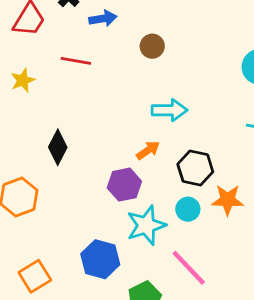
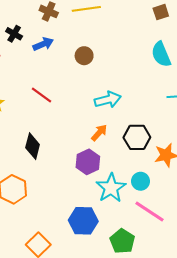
red line: (76, 61) -> (42, 95), moved, turned 40
cyan circle: (188, 209) -> (141, 181), moved

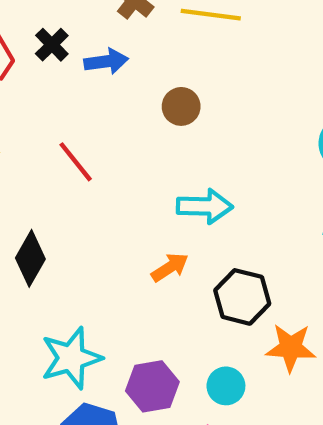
black cross: (14, 34) -> (52, 45), moved
purple hexagon: (88, 162) -> (152, 386), moved
cyan star: (111, 188) -> (71, 358), moved

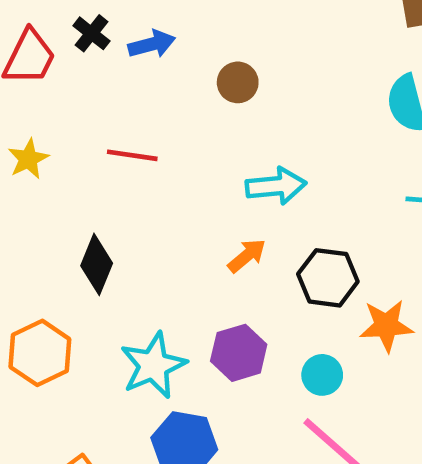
red line: (76, 162) -> (132, 155), turned -36
purple hexagon: (152, 386) -> (239, 353), moved

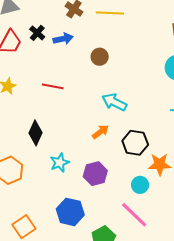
cyan arrow: (276, 186) -> (114, 102), turned -150
cyan star: (153, 365) -> (60, 163), moved, size x0.7
cyan circle: (322, 375) -> (140, 185), moved

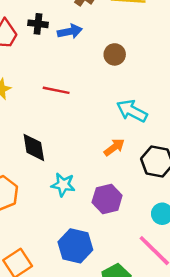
black cross: (37, 33) -> (38, 24), turned -35
black diamond: (35, 133) -> (34, 147), turned -35
cyan star: (60, 163) -> (63, 185), turned 30

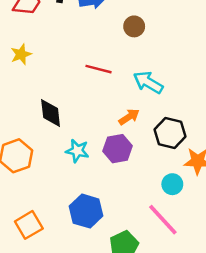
red line: (56, 90) -> (98, 69), moved
purple hexagon: (107, 199) -> (118, 149), moved

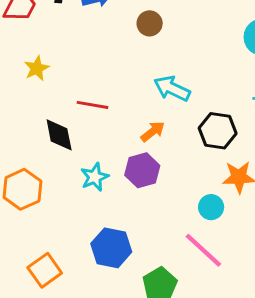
yellow star: (21, 54) -> (37, 68), moved
red line: (98, 69) -> (93, 105), moved
black hexagon: (170, 133) -> (218, 131), moved
cyan star: (77, 151) -> (95, 177), turned -30

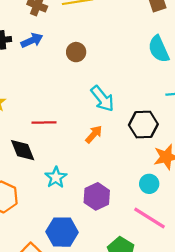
cyan arrow: (172, 88) -> (102, 99), turned -144
purple hexagon: (142, 170) -> (97, 196), moved
blue hexagon: (111, 248) -> (62, 232), moved

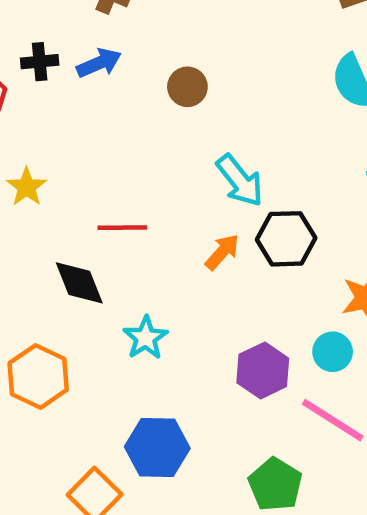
black hexagon: (143, 125) -> (286, 239), moved
purple hexagon: (97, 196) -> (263, 370), moved

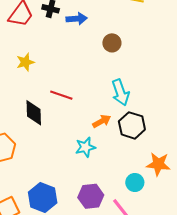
cyan star: (146, 338) -> (85, 147), moved
purple hexagon: (263, 370) -> (91, 196), moved

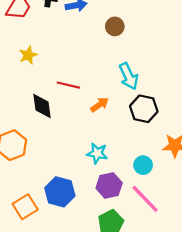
orange arrow: (102, 121) -> (100, 105), moved
cyan star: (85, 147) -> (97, 153), moved, turned 30
cyan circle: (135, 182) -> (143, 165), moved

